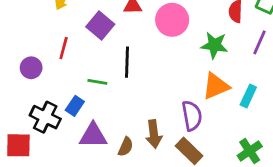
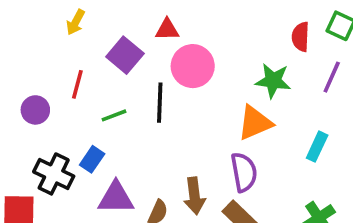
pink circle: (172, 20) -> (193, 66), moved
green line: (97, 82) -> (114, 115), moved, turned -30
orange triangle: (216, 86) -> (255, 123), moved

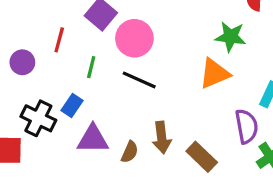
pink circle: (193, 66) -> (134, 38), moved
black line: (160, 103) -> (139, 80), moved, turned -68
green line: (114, 115) -> (91, 67), turned -55
purple semicircle: (244, 172) -> (247, 126), moved

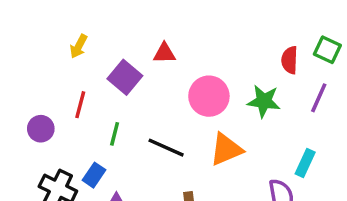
pink circle: (134, 38) -> (209, 96), moved
orange triangle: (214, 73) -> (226, 149), moved

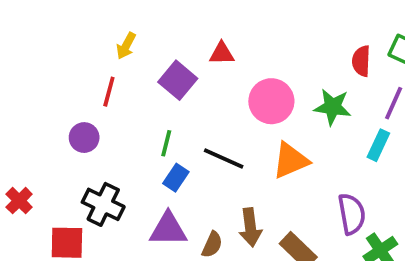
red line: (80, 105) -> (109, 92), moved
cyan rectangle: (305, 163) -> (378, 145), moved
blue rectangle: (94, 175) -> (176, 178), moved

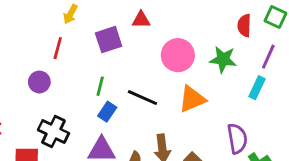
purple square: (178, 80) -> (109, 40), turned 32

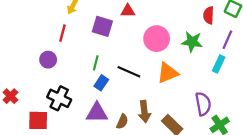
purple square: (109, 40) -> (102, 26), turned 35

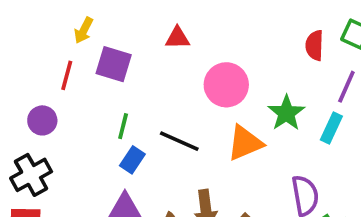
purple square: (102, 26) -> (114, 64), moved
green star: (192, 42) -> (286, 113), moved, turned 30
black cross: (59, 98) -> (31, 175), moved, turned 35

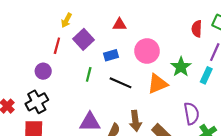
purple square: (114, 64) -> (83, 39), turned 30
blue rectangle: (132, 160) -> (111, 55), moved, turned 40

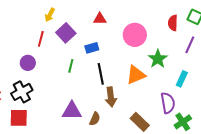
pink circle: (147, 51) -> (135, 35), moved
cyan rectangle: (206, 75) -> (182, 79), moved
black line: (120, 83) -> (101, 74), turned 55
brown arrow: (135, 121) -> (111, 97), moved

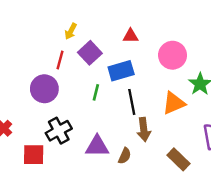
blue rectangle: (92, 48) -> (121, 71), size x1.5
purple circle: (28, 63) -> (44, 89), size x1.5
black cross: (22, 92) -> (59, 131), moved

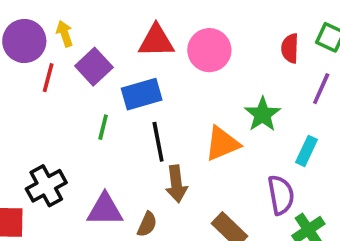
yellow arrow: (71, 31) -> (65, 34), turned 133
red triangle: (131, 36) -> (156, 41), size x1.5
pink circle: (173, 55) -> (209, 50), moved
purple circle: (44, 89) -> (24, 41), moved

